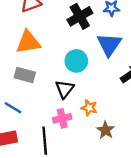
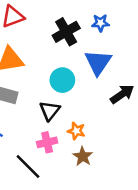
brown star: (106, 130) -> (83, 156), moved
black line: (45, 141) -> (28, 167), turned -40

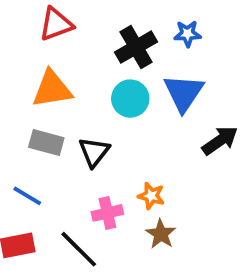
cyan circle: (62, 80) -> (130, 99), moved
black triangle: (50, 111) -> (94, 152), moved

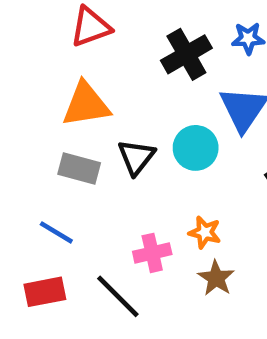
cyan circle: (130, 99) -> (196, 148), moved
black triangle: (94, 152) -> (136, 157), moved

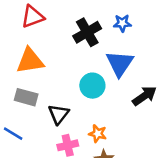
black triangle: (136, 157) -> (59, 114), moved

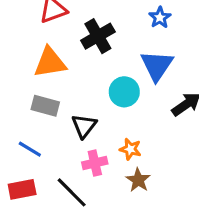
blue star: (122, 23) -> (160, 18), turned -30
black cross: (87, 32) -> (98, 36), moved

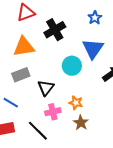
gray rectangle: (45, 106) -> (21, 75), turned -36

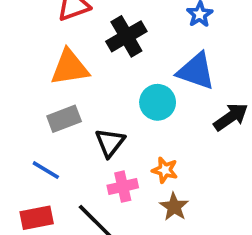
blue triangle: (93, 49) -> (196, 71), turned -45

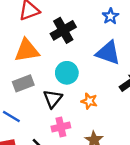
cyan circle: (158, 102) -> (67, 73), moved
orange star: (165, 170) -> (89, 101), moved

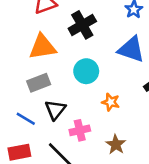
black triangle: (53, 99) -> (55, 110), moved

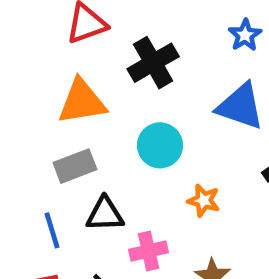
black triangle: (55, 110) -> (105, 214), turned 50
blue line: (26, 119) -> (52, 230), turned 42

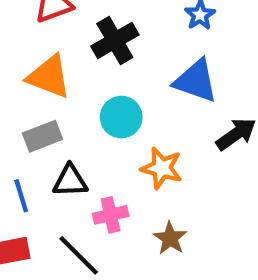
orange triangle: (82, 102) -> (49, 77), turned 30
orange star: (204, 200) -> (162, 168), size x1.4

